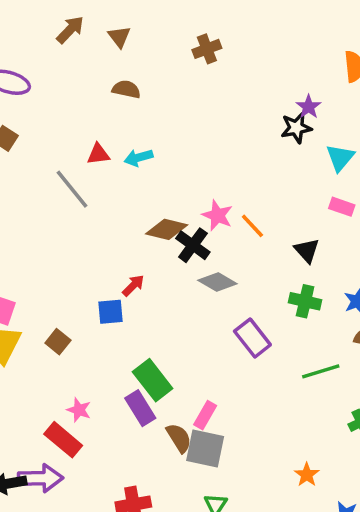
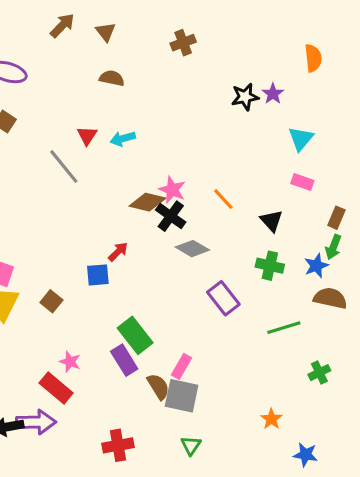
black star: (296, 128) -> (245, 97), moved
red triangle: (98, 154) -> (87, 136), turned -50
pink star: (217, 215) -> (172, 190), moved

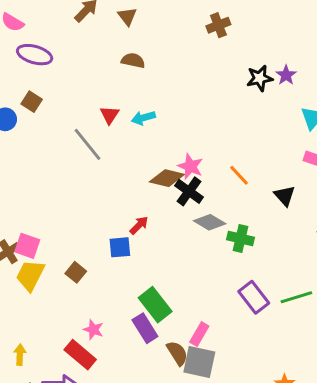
brown cross: (183, 43) -> (218, 25), moved
green cross: (270, 266) -> (240, 238), moved
purple rectangle: (223, 298) -> (254, 297), moved

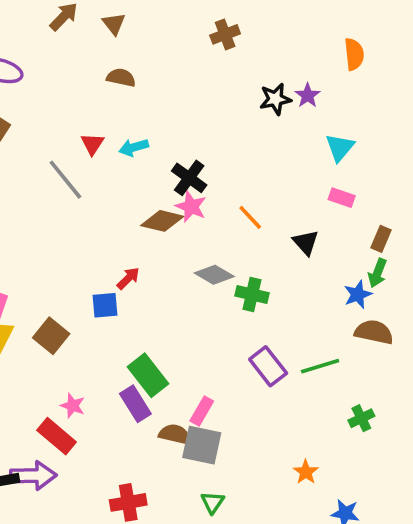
black cross: (189, 191) -> (189, 178), moved
brown square: (76, 272) -> (51, 336), size x1.4
brown semicircle: (177, 353) -> (175, 434), turned -45

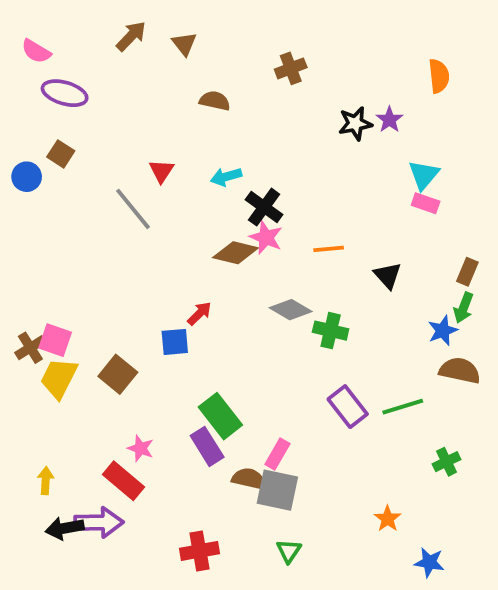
brown cross: (225, 34) -> (291, 68), moved
brown semicircle: (121, 78) -> (215, 101), moved
cyan arrow: (134, 147) -> (226, 177), moved
pink rectangle: (342, 198) -> (426, 203), moved
orange line: (250, 217) -> (329, 249), turned -52

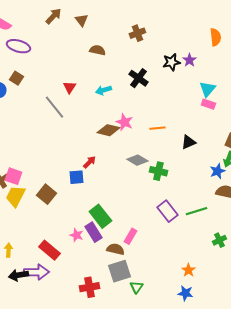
black cross: (264, 207) -> (138, 78), moved
black triangle: (388, 275) -> (188, 142), turned 49
pink star: (141, 448) -> (76, 235), moved
gray square: (277, 490) -> (119, 271), moved, turned -30
blue star: (429, 562) -> (185, 293), moved

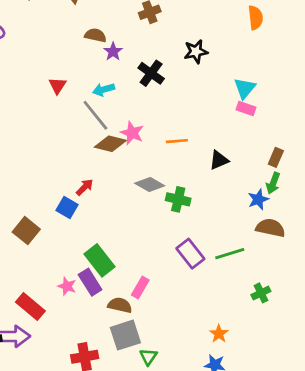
purple star: (189, 60) -> (113, 52), moved
gray line: (54, 107) -> (95, 115), moved
blue square: (76, 177) -> (67, 208), turned 35

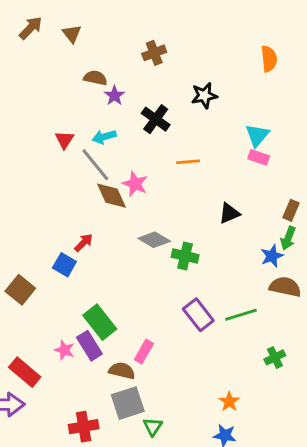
red triangle: (57, 85) -> (64, 140), moved
orange line: (177, 141) -> (188, 162), moved
brown diamond: (110, 144) -> (112, 196), turned 52

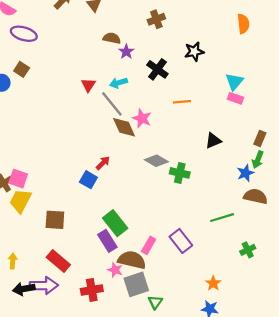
brown square: (20, 290) -> (55, 220), moved, turned -35
purple rectangle: (198, 315) -> (181, 241), moved
pink star: (64, 350) -> (115, 270), moved
brown semicircle: (122, 371) -> (132, 260), size x1.4
red cross: (84, 427) -> (92, 290), moved

